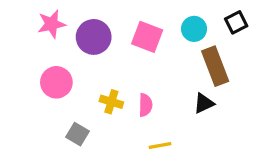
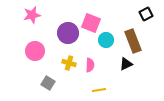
cyan circle: (194, 29) -> (106, 40), moved
purple circle: (94, 37) -> (68, 33), moved

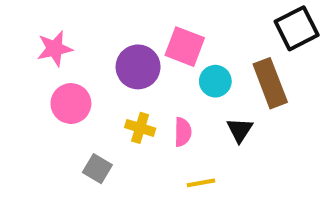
black square: (146, 14) -> (297, 28), size x1.5
pink star: (32, 15) -> (55, 49), moved
black triangle: (126, 64) -> (240, 130), moved, turned -32

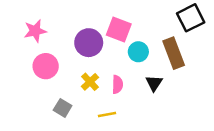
yellow cross: (140, 128) -> (90, 82), turned 30
yellow line: (201, 183) -> (107, 114), moved

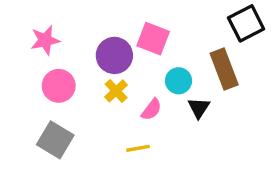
cyan circle: (138, 52) -> (179, 81), moved
yellow cross: (90, 82) -> (116, 91), moved
pink semicircle: (117, 84) -> (152, 109), turned 36
gray square: (63, 108) -> (55, 140), moved, size x1.5

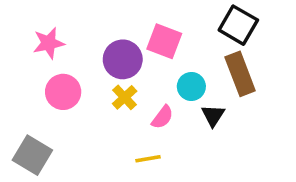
black square: (246, 23) -> (238, 25), moved, turned -33
gray square: (55, 140) -> (32, 155), moved

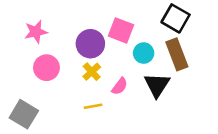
cyan circle: (191, 86) -> (144, 53), moved
black triangle: (213, 115) -> (157, 85), size x1.5
yellow line: (148, 159) -> (93, 106), moved

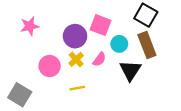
pink circle: (46, 68) -> (50, 66), moved
pink semicircle: (120, 86) -> (99, 59), moved

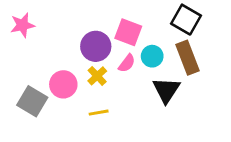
pink star: (30, 26) -> (22, 25), moved
pink semicircle: (99, 59) -> (127, 63), moved
gray square: (20, 95) -> (32, 101), moved

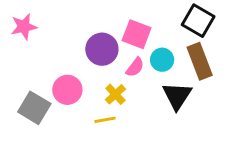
yellow cross: (97, 76) -> (115, 94), moved

